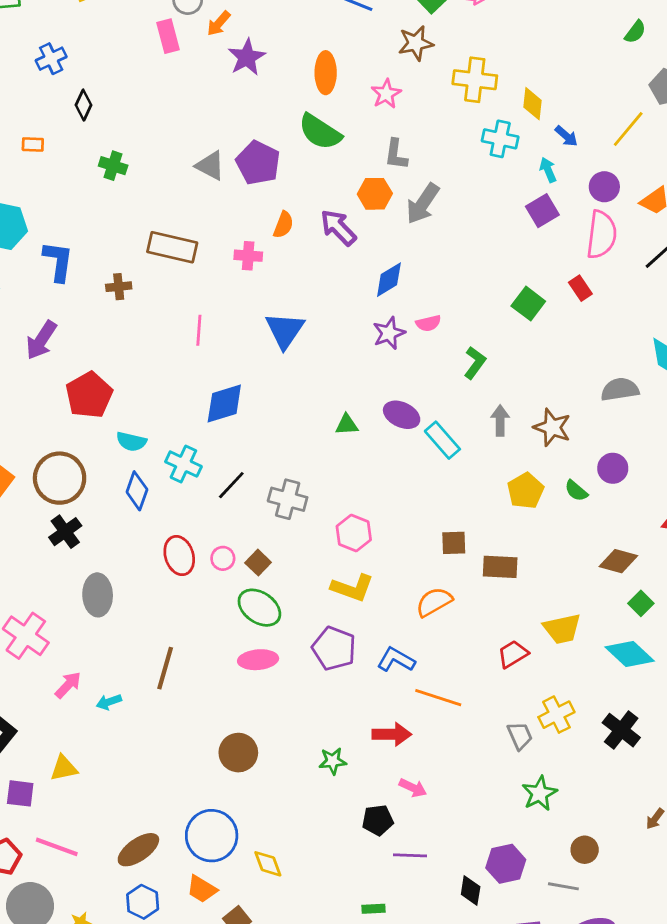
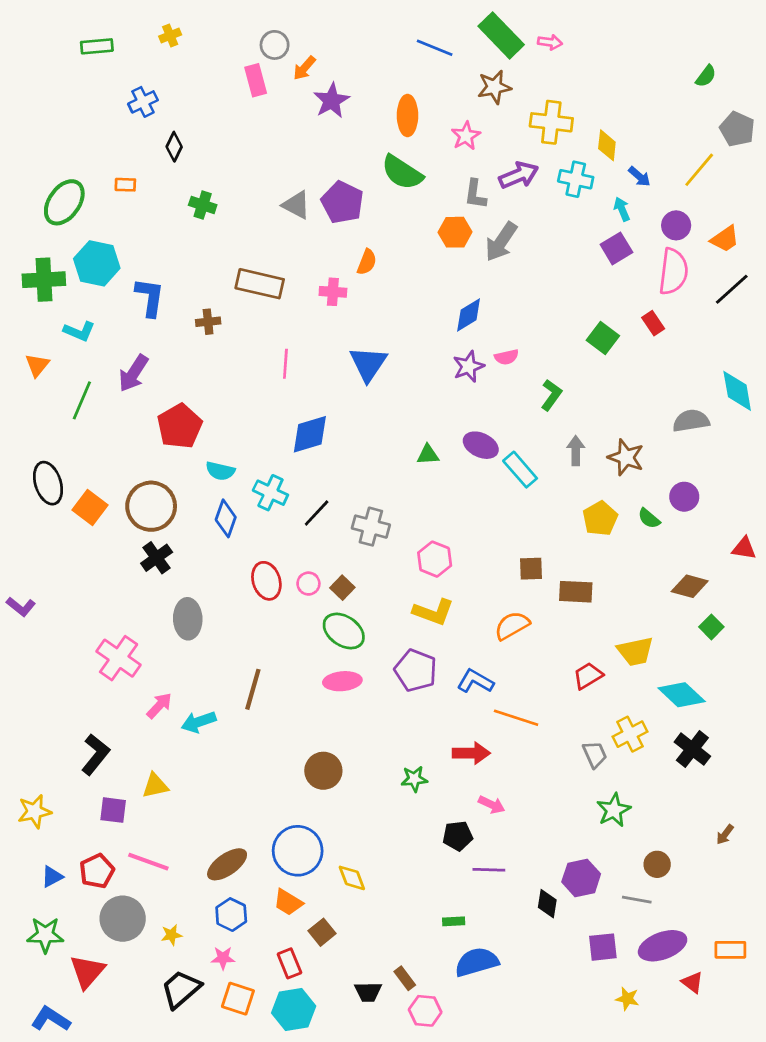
purple arrow: (338, 228) -> (519, 175), moved, turned 111
cyan diamond: (630, 654) -> (682, 695), moved
cyan arrow: (109, 702) -> (199, 722), size x1.4

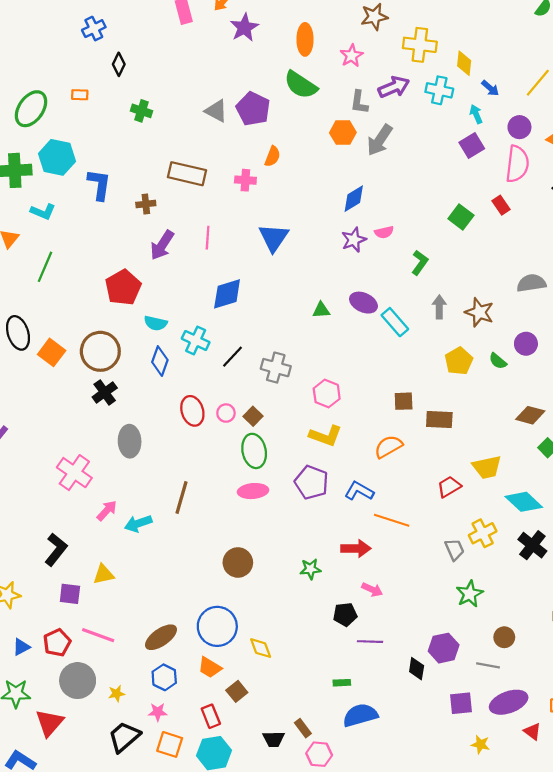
purple arrow: (133, 373) -> (162, 245), moved
green ellipse: (344, 631) -> (254, 451), turned 44

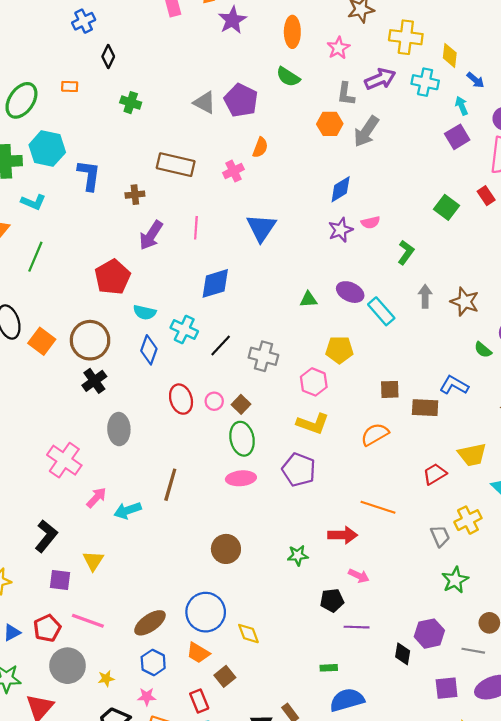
green semicircle: (301, 85) -> (288, 77), size x0.7
pink cross: (245, 180) -> (233, 171), turned -30
yellow pentagon: (459, 361) -> (339, 350), moved, turned 30
blue L-shape: (359, 491) -> (454, 385), moved
yellow triangle: (104, 574) -> (93, 561), turned -45

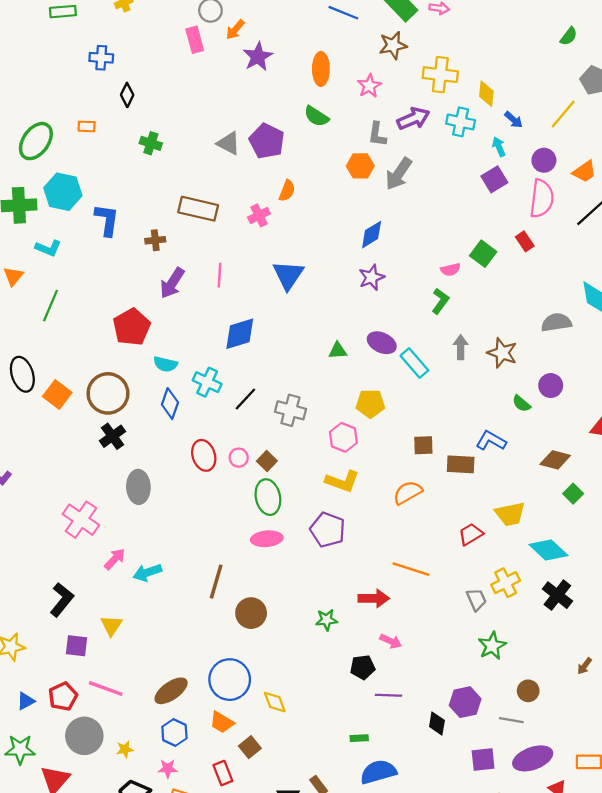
blue cross: (84, 21) -> (101, 58), turned 30
pink semicircle: (371, 222) -> (450, 269), moved
brown line: (170, 485) -> (216, 582), moved

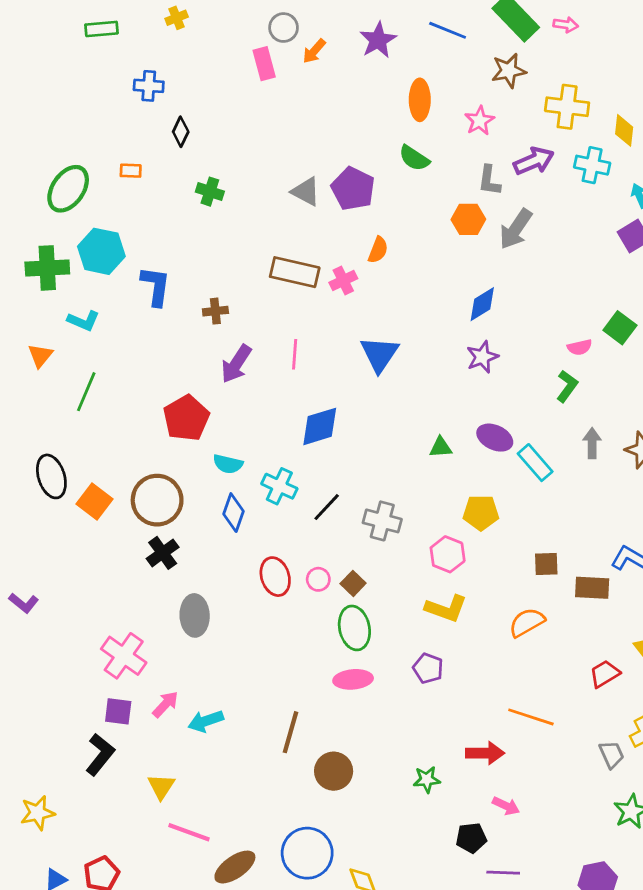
purple star: (258, 57) -> (378, 40), moved
brown rectangle: (198, 209) -> (295, 272), moved
purple pentagon: (328, 530) -> (428, 668), size x0.7
purple square: (76, 646) -> (118, 711), moved
pink line: (106, 689) -> (189, 832), moved

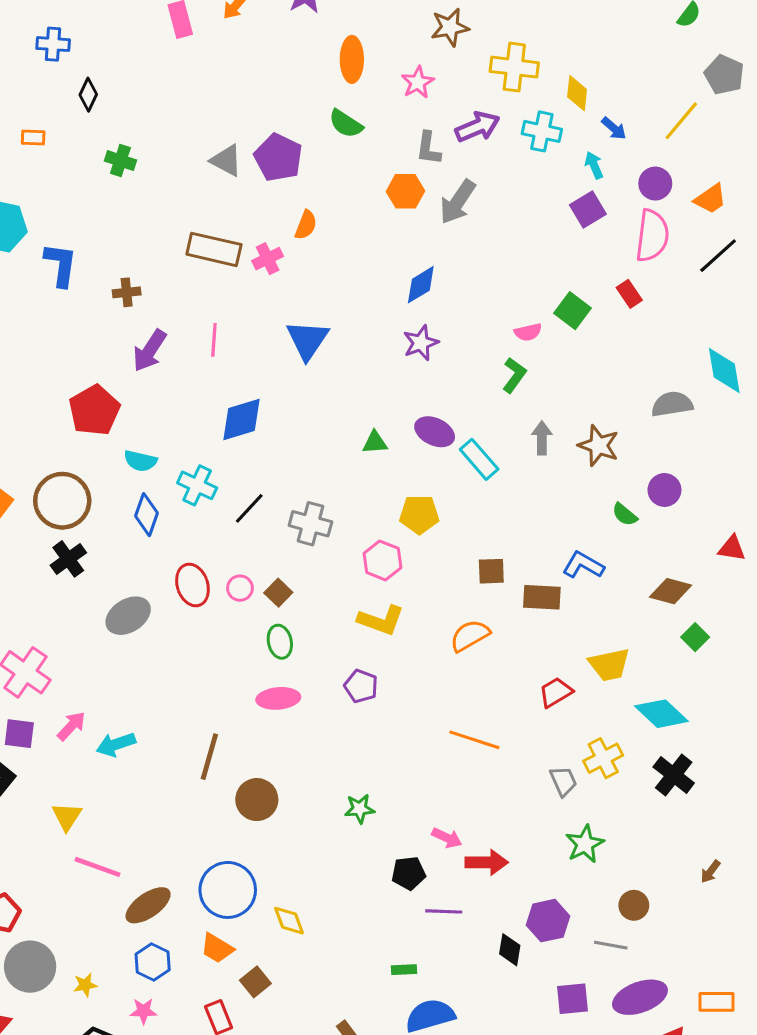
gray ellipse: (195, 615) -> (128, 616), moved, turned 60
green ellipse: (354, 628) -> (280, 642), size x0.7
red arrow: (485, 753) -> (487, 862), moved

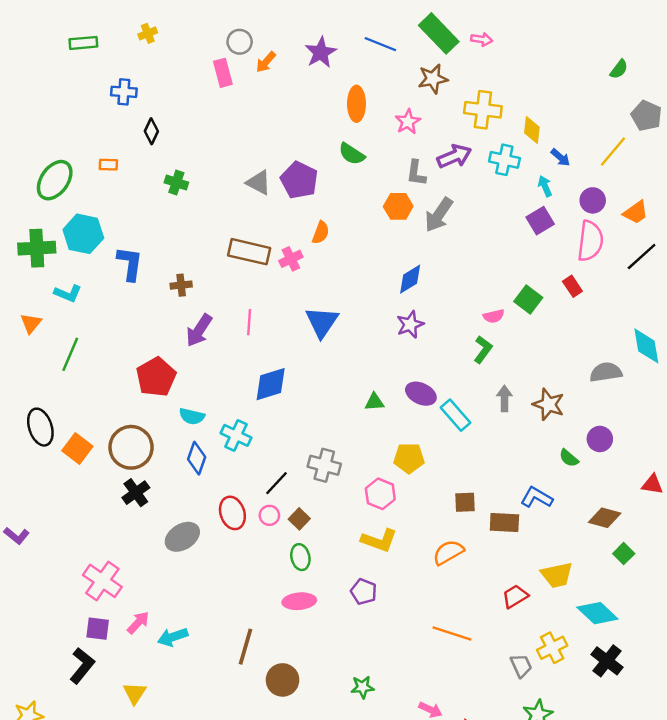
black line: (249, 508) -> (277, 483), moved

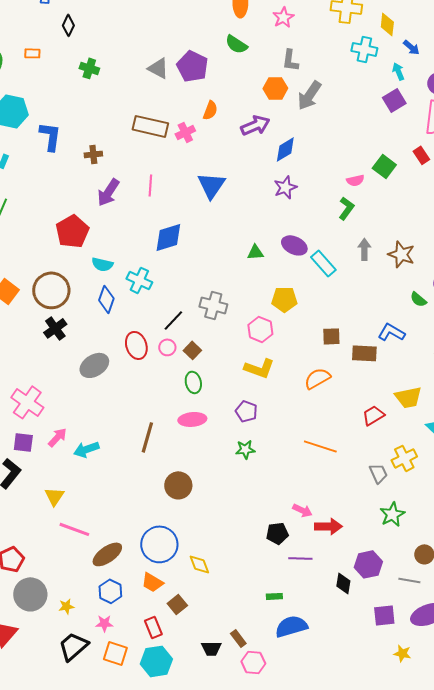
purple arrow: (454, 156) -> (255, 125), moved
brown line: (246, 647) -> (147, 437), moved
green star: (362, 687) -> (245, 449), moved

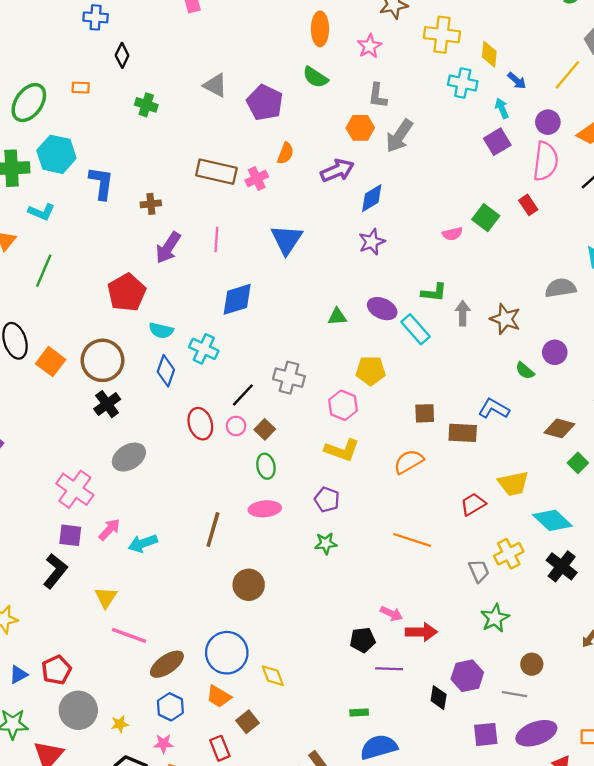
gray triangle: (158, 68) -> (215, 85), moved
green L-shape: (346, 208) -> (434, 292), moved, turned 60
gray ellipse: (94, 365) -> (129, 457), moved

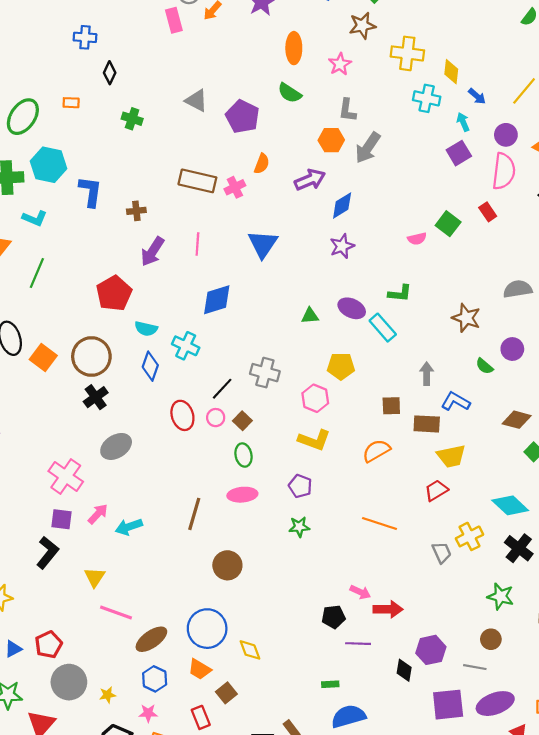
gray arrow: (463, 313) -> (427, 374), moved
yellow trapezoid: (513, 484) -> (451, 456), moved
green star: (495, 618) -> (501, 596), moved, turned -30
purple square: (486, 734) -> (448, 705), size x1.4

